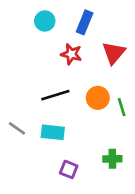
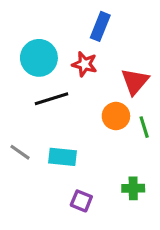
cyan circle: (45, 21) -> (39, 58), moved, size x1.5
red triangle: (114, 53) -> (135, 81), moved
black line: (55, 95) -> (51, 99), moved

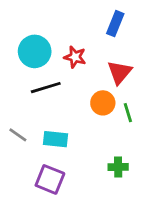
blue rectangle: (100, 26) -> (115, 24), moved
purple square: (81, 201) -> (50, 179), moved, size x1.5

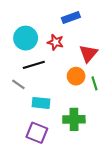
blue rectangle: (115, 24) -> (71, 17), moved, turned 48
gray line: (18, 135) -> (18, 84), moved
green cross: (118, 167) -> (74, 119), moved, size x1.5

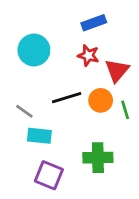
red star: (55, 42) -> (88, 55), moved
black line: (34, 65) -> (67, 98), moved
cyan rectangle: (41, 103) -> (39, 136), moved

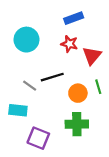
orange circle: (101, 100) -> (78, 93), moved
gray line: (24, 111) -> (30, 86), moved
cyan rectangle: (39, 136) -> (18, 110), moved

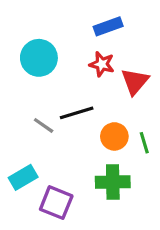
green line: (98, 87) -> (144, 143), moved
cyan rectangle: (18, 110) -> (23, 177), moved, turned -36

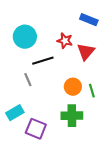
blue rectangle: (108, 26) -> (89, 20), moved, turned 42
black line: (77, 113) -> (43, 61), moved
gray line: (44, 125) -> (28, 80), turned 32

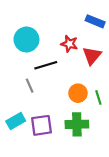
purple square: (36, 129) -> (41, 125), moved, turned -30

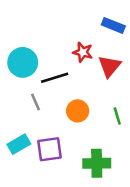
cyan circle: (26, 39) -> (23, 62), moved
orange circle: (78, 93) -> (78, 111), moved
green cross: (77, 124) -> (97, 163), moved

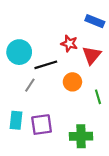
gray line: (35, 102) -> (30, 85), turned 56
orange circle: (78, 111) -> (72, 82), moved
cyan rectangle: (19, 144) -> (16, 120), turned -54

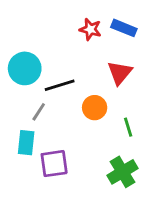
red star: (69, 44) -> (90, 29), moved
cyan rectangle: (16, 120) -> (26, 143), moved
green cross: (81, 136) -> (123, 172), moved, turned -30

